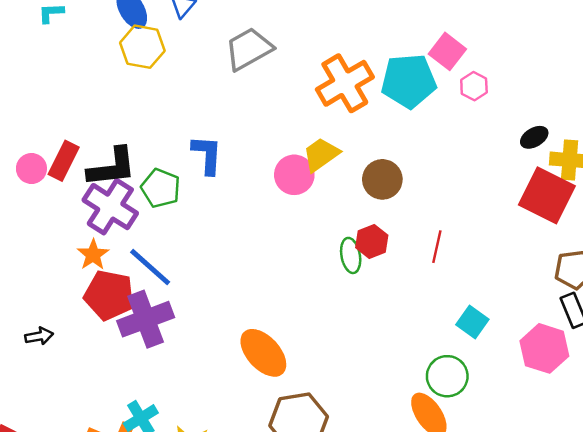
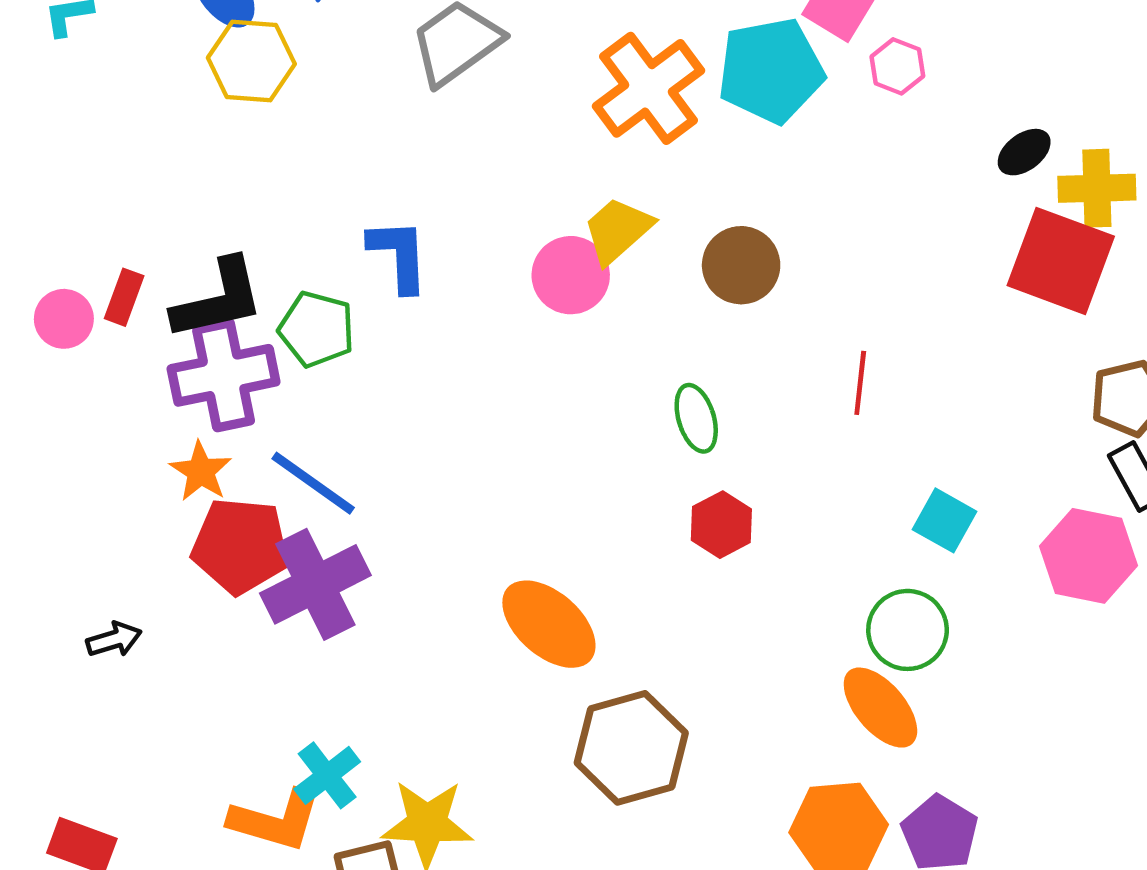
red rectangle: (64, 161) -> (124, 297), size x0.7
purple cross: (110, 207) -> (224, 375), turned -38
red hexagon: (372, 241) -> (721, 525), moved

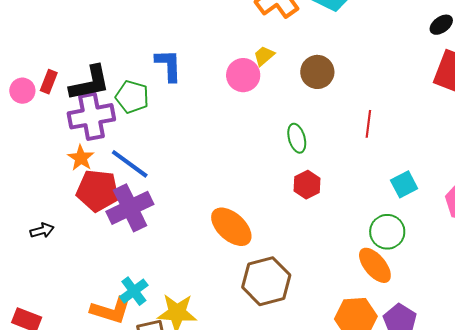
yellow trapezoid: (618, 230) -> (264, 56), size x0.7
cyan square: (944, 520) -> (404, 184), turned 32

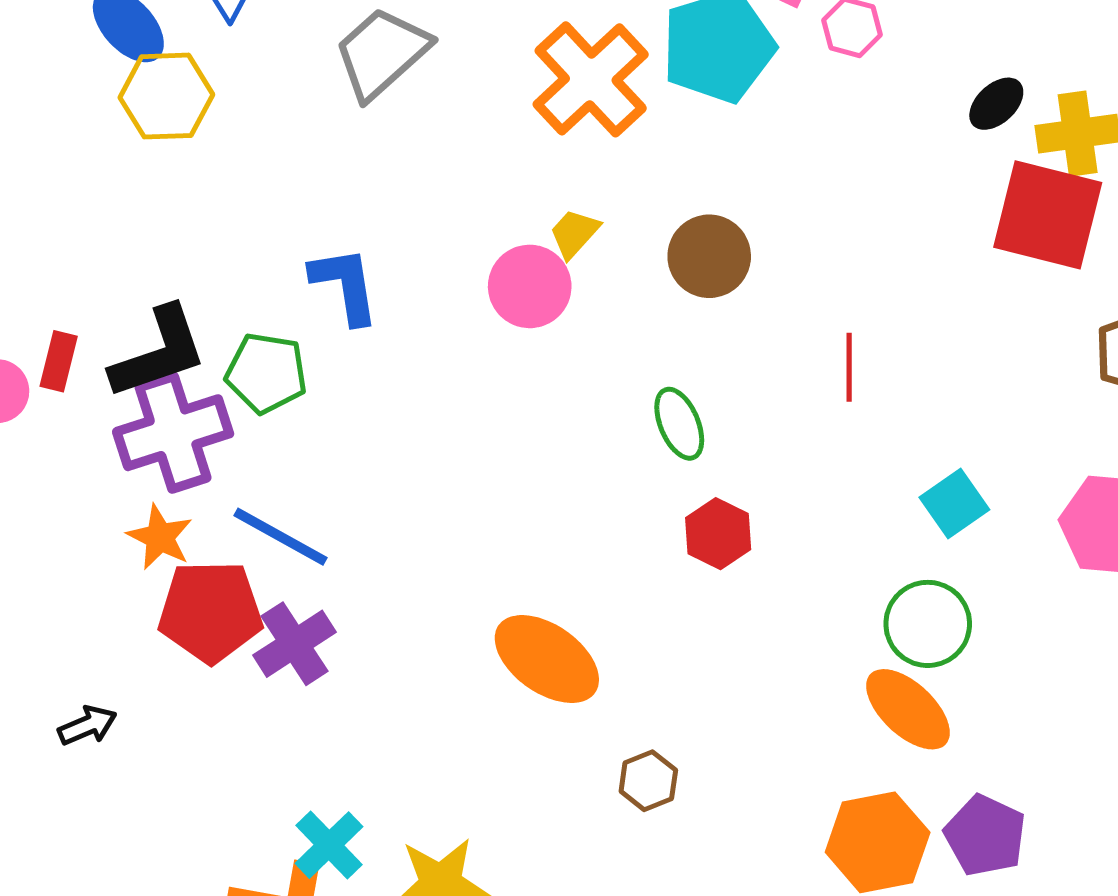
purple cross: (130, 208) -> (295, 644), size x0.7
brown hexagon: (266, 281) -> (648, 781), size x0.5

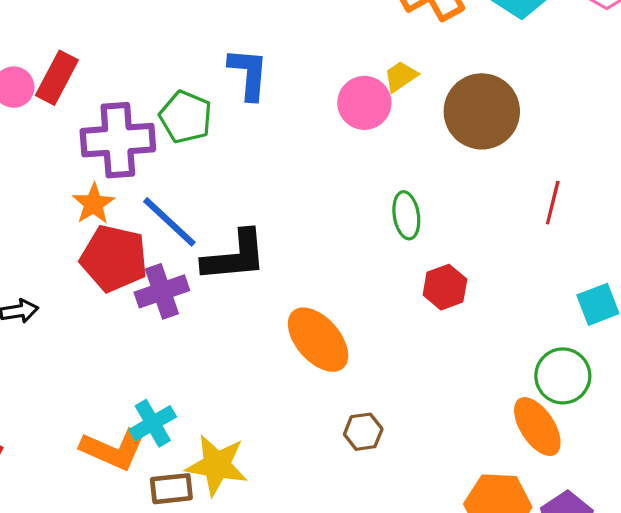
brown circle: (709, 256) -> (482, 111), size x1.4
black L-shape: (159, 353) -> (235, 256), moved
red rectangle: (59, 361) -> (57, 78), size x1.4
green ellipse: (679, 424) -> (406, 215), moved

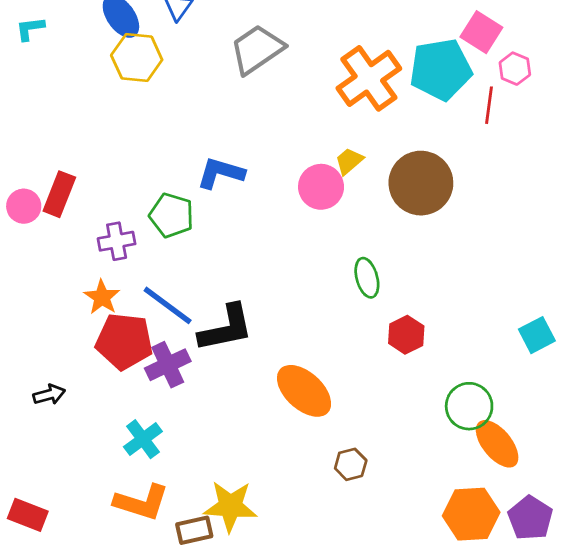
blue L-shape: (248, 74) -> (221, 173), turned -72
purple cross: (118, 140) -> (117, 241), size x0.6
red line: (553, 203) -> (489, 105), moved
green circle: (563, 376) -> (469, 406), moved
cyan cross: (153, 423) -> (143, 439), moved

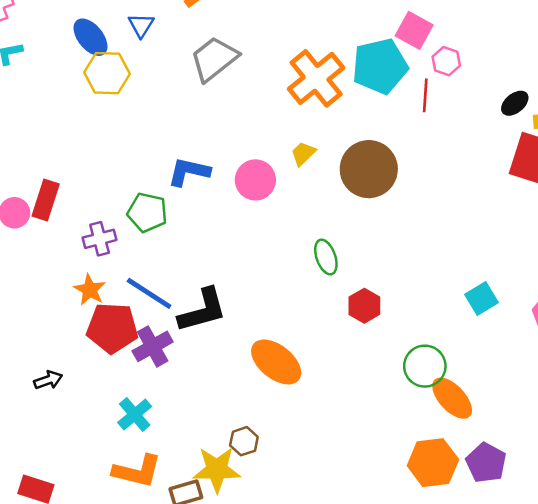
pink circle: (321, 187) -> (255, 180), moved
brown hexagon: (351, 464) -> (244, 441), moved

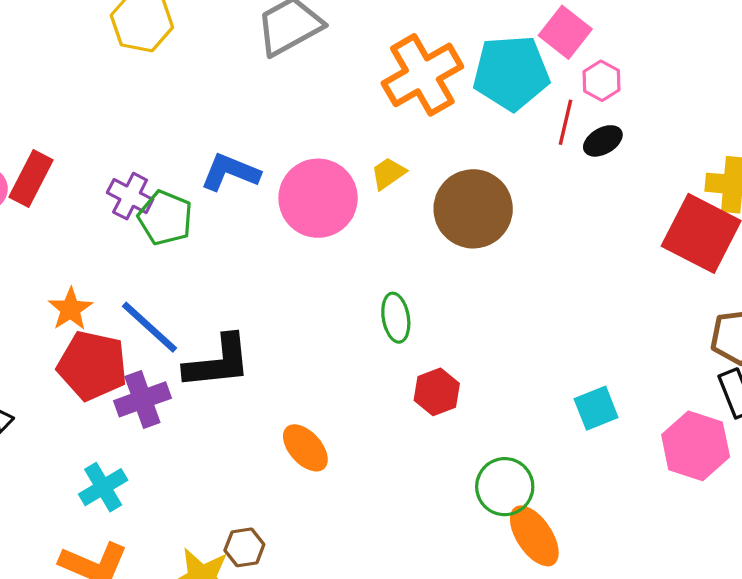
black ellipse: (515, 103) -> (603, 141), moved
pink circle: (255, 180) -> (318, 198), size x1.4
purple cross: (100, 239) -> (130, 196), moved, turned 32
orange ellipse: (276, 362) -> (305, 448), size x0.7

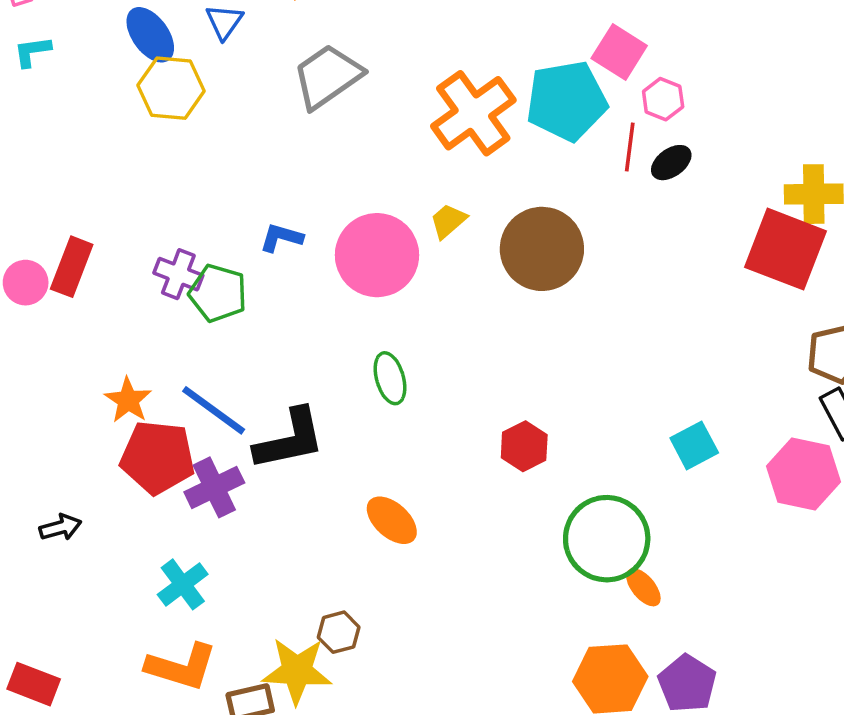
blue L-shape: (230, 172) -> (281, 238), size x0.7
green ellipse: (396, 318) -> (390, 378), moved
green circle: (505, 487) -> (607, 539), size x1.4
orange ellipse: (534, 536) -> (643, 587), size x0.6

